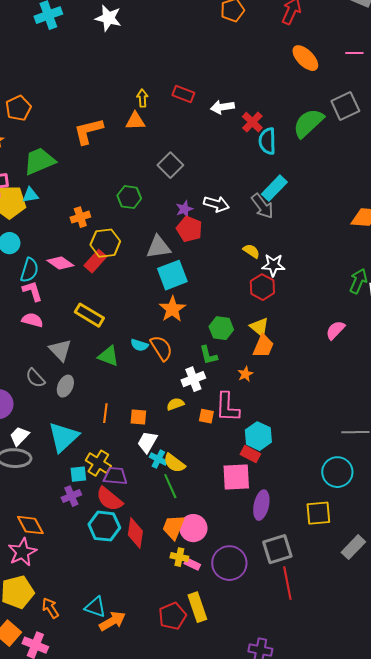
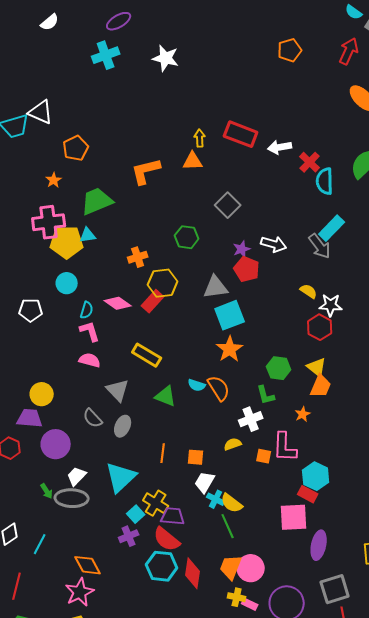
red rectangle: (183, 94) -> (241, 134), size x1.5
cyan semicircle: (29, 270) -> (87, 310), size x0.7
cyan square: (78, 474) -> (136, 514), turned -36

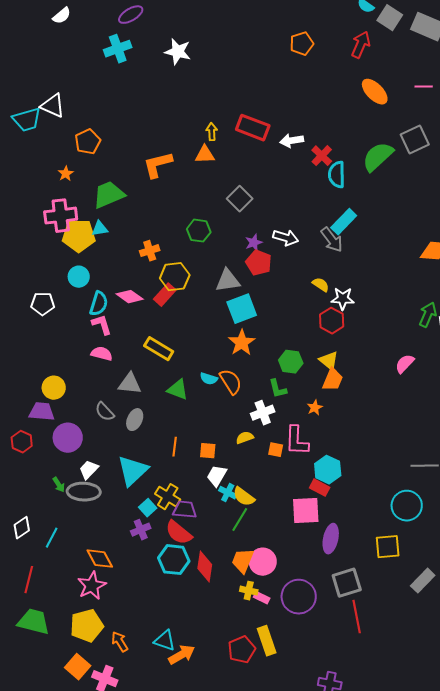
cyan semicircle: (87, 310) -> (99, 304), size x1.4
gray triangle: (118, 390) -> (130, 384), turned -40
green line: (228, 526) -> (240, 520), turned 55

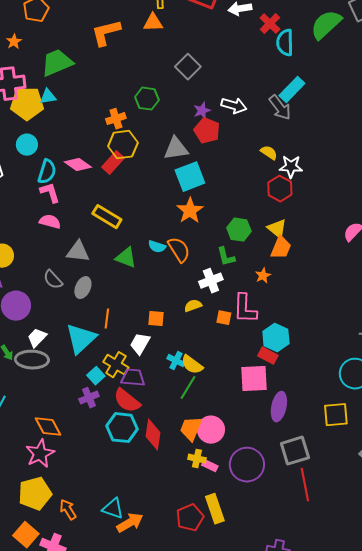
orange cross: (150, 251) -> (116, 119), moved
orange line: (175, 447) -> (107, 319), moved
white trapezoid: (217, 476) -> (140, 344), moved

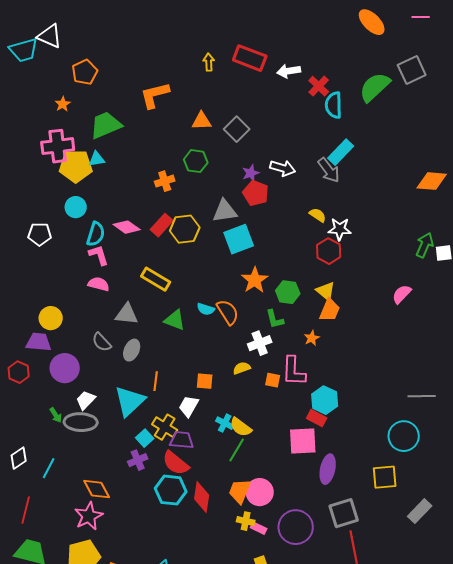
orange triangle: (153, 23) -> (202, 121), moved
yellow hexagon: (123, 145) -> (185, 229), moved
orange star: (190, 211) -> (255, 280), moved

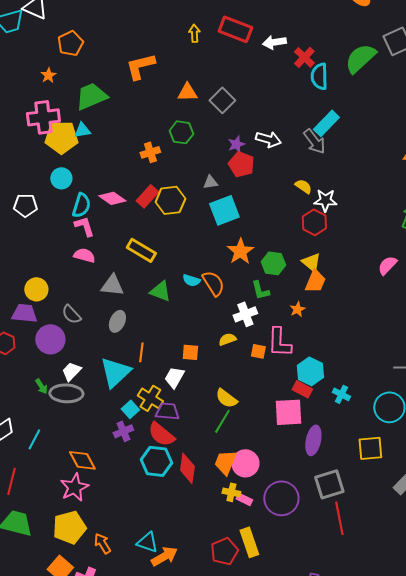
gray triangle: (225, 211) -> (210, 182), size x0.6
gray semicircle: (102, 342) -> (71, 314), moved
cyan cross: (225, 423) -> (341, 394), moved

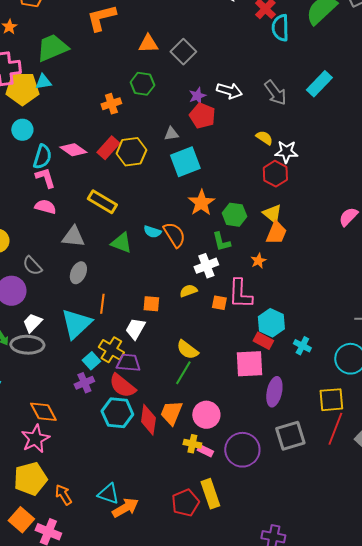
cyan rectangle: (326, 123) -> (319, 84), moved
orange trapezoid: (225, 462) -> (171, 413), moved
red line: (339, 518) -> (335, 429), moved, turned 32

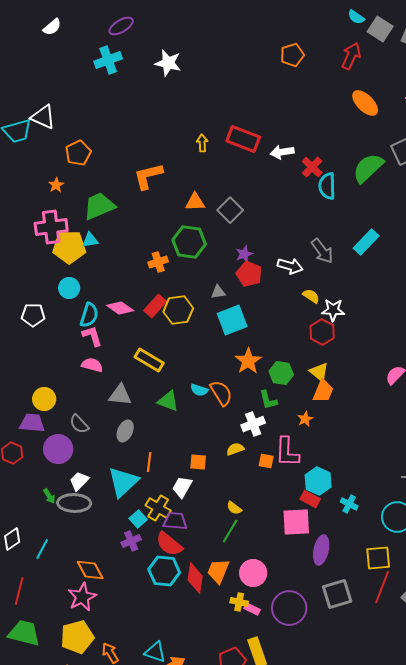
green hexagon: (142, 84) -> (189, 242), size x1.4
white arrow: (229, 91) -> (290, 266), moved
yellow semicircle: (187, 350) -> (234, 508), size x0.7

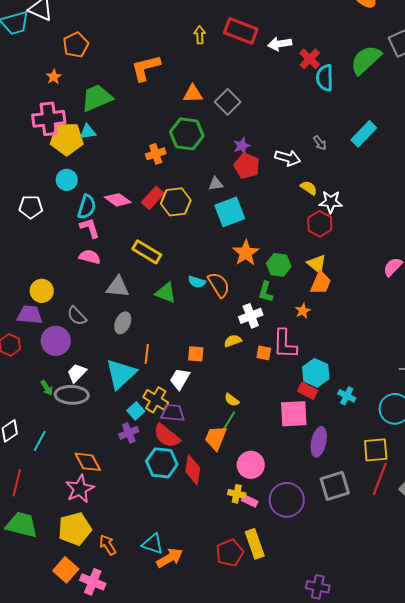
gray arrow: (322, 251) -> (320, 143), size x0.6
green L-shape: (268, 400) -> (266, 292), turned 30
orange trapezoid: (218, 571) -> (216, 438), moved

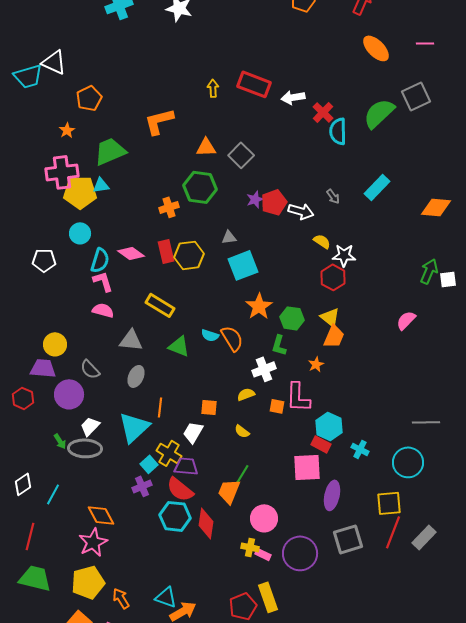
red pentagon: (247, 166) -> (274, 202), moved, turned 30
red rectangle: (153, 198) -> (166, 251), turned -55
yellow semicircle: (232, 400) -> (242, 431), moved

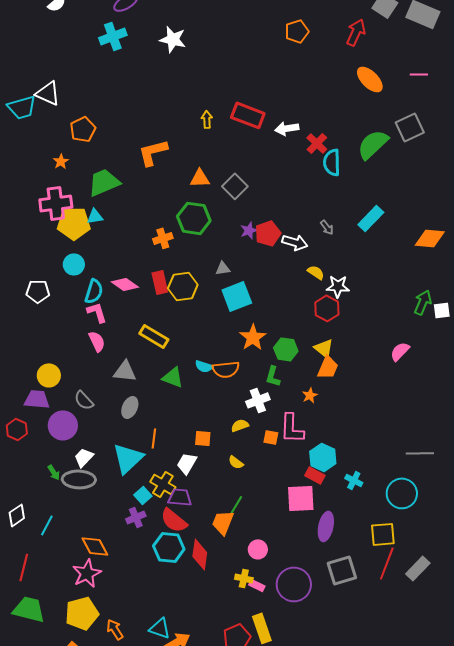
pink semicircle: (103, 310) -> (97, 341), turned 50
orange semicircle: (232, 338) -> (226, 369), turned 116
pink circle: (264, 518) -> (258, 549), size x0.7

